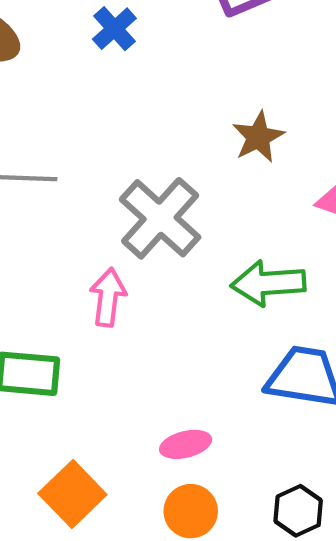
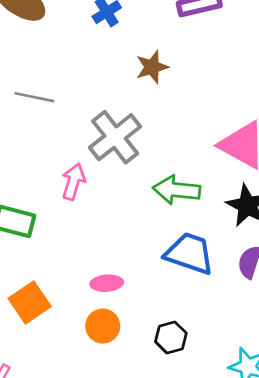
brown star: (258, 137) -> (152, 67), moved

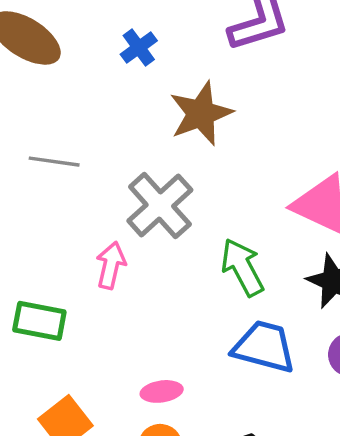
brown star: (152, 67) -> (201, 113), size x1.5
green arrow: (177, 190) -> (242, 267), turned 60

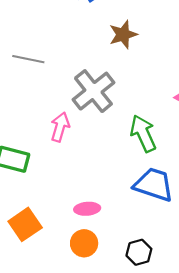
brown star: (201, 113) -> (123, 35), size x0.7

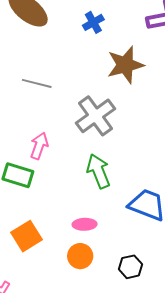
brown star: (123, 35) -> (125, 65), size x1.4
pink arrow: (60, 127) -> (39, 146), moved
green arrow: (143, 133) -> (98, 171), moved

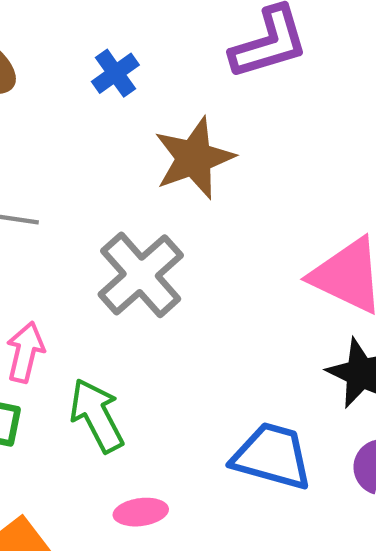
green arrow: (98, 171) -> (97, 415), moved

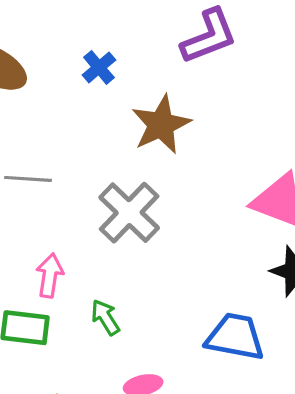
green arrow: (97, 415) -> (105, 317), size x0.7

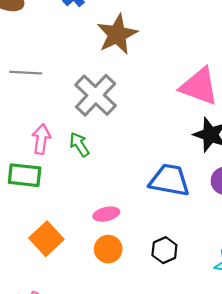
green arrow: (105, 317) -> (79, 145), moved

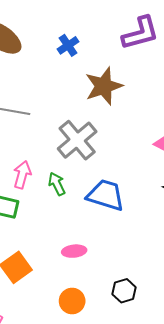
blue trapezoid: (169, 180) -> (106, 195), moved
orange circle: (108, 249) -> (72, 301), moved

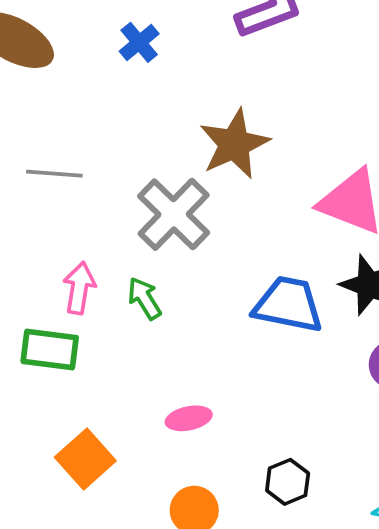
brown star: (104, 86) -> (234, 144), moved
blue trapezoid: (106, 195) -> (288, 304), moved

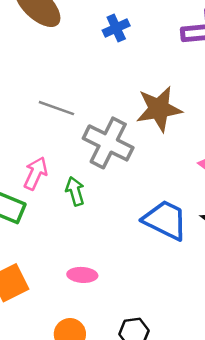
gray line: (54, 174) -> (56, 108), moved
gray cross: (174, 214) -> (108, 143), turned -33

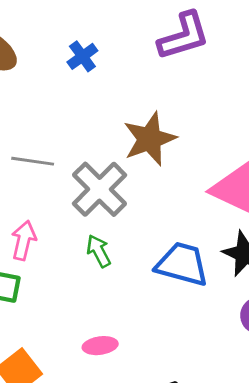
gray cross: (108, 143) -> (100, 189), turned 30
green arrow: (75, 191) -> (99, 251), moved

